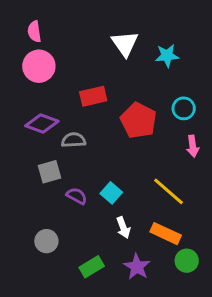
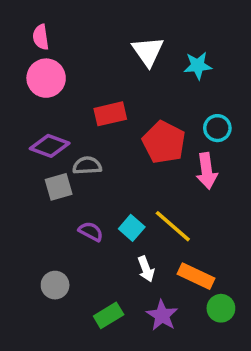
pink arrow: (193, 146) -> (207, 171), moved, size x1.4
gray square: (49, 172) -> (59, 187), moved
yellow line: (169, 191) -> (173, 226), moved

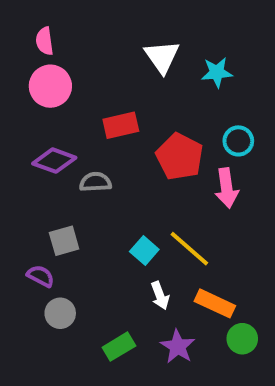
gray square: (59, 187) -> (64, 241), moved
purple semicircle: (91, 232) -> (41, 276), moved

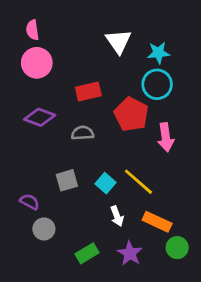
cyan circle: (238, 141) -> (157, 84), moved, size x1.4
gray semicircle: (95, 182) -> (83, 133), moved
gray square: (64, 241) -> (67, 180), moved

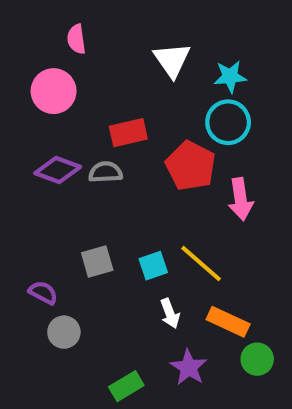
pink semicircle: (32, 30) -> (76, 39), moved
gray semicircle: (83, 133) -> (105, 172), moved
cyan square: (106, 183) -> (153, 266), turned 30
green rectangle: (87, 253) -> (126, 386), moved

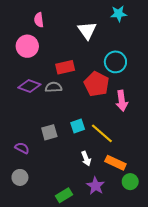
cyan star: (230, 77) -> (119, 14), moved
cyan square: (153, 266) -> (78, 126), moved
gray circle: (64, 332) -> (20, 177), moved

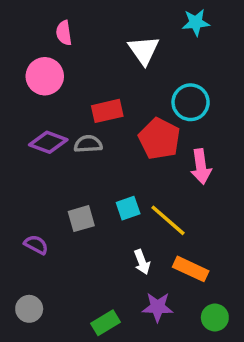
gray circle: (20, 177) -> (29, 309), moved
green circle: (130, 182) -> (215, 318), moved
purple star: (96, 186) -> (158, 307), turned -30

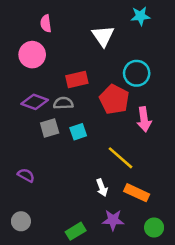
cyan square: (128, 208) -> (78, 132), moved
gray square: (81, 219) -> (50, 128), moved

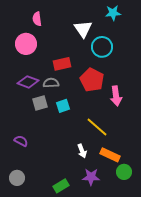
cyan circle: (137, 73) -> (102, 47), moved
green circle: (154, 227) -> (124, 172), moved

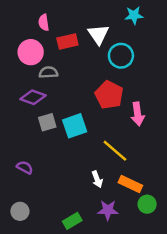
red rectangle: (62, 64) -> (67, 41), moved
gray semicircle: (51, 83) -> (48, 72), moved
cyan square: (63, 106) -> (75, 126), size x1.5

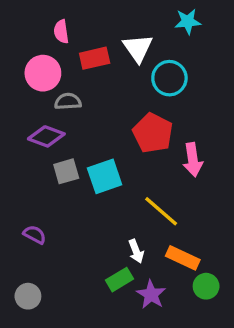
purple star: (108, 210) -> (151, 295), turned 30
green rectangle: (72, 221) -> (119, 280), moved

